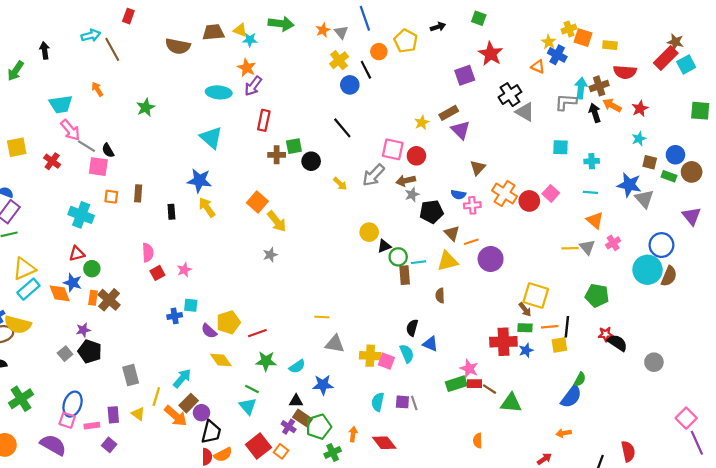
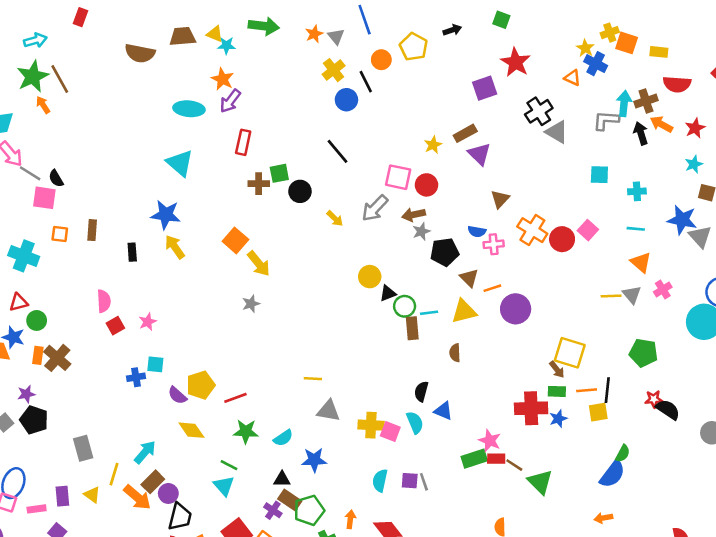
brown line: (112, 49) -> (60, 79), moved
green star: (146, 107) -> (33, 76), moved, size x1.4
green triangle: (511, 403) -> (540, 482), turned 40

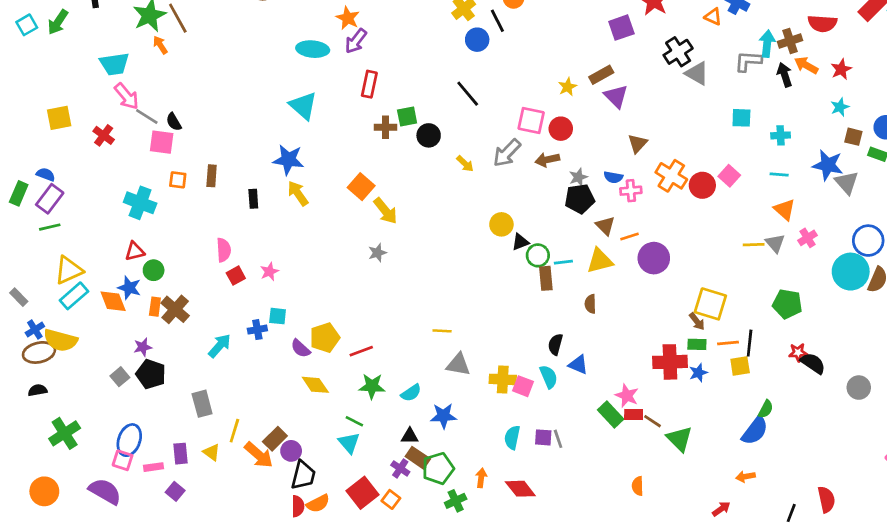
gray star: (421, 231) -> (578, 177), moved
cyan arrow: (145, 452) -> (220, 346), moved
green rectangle: (474, 459) -> (611, 414), turned 65

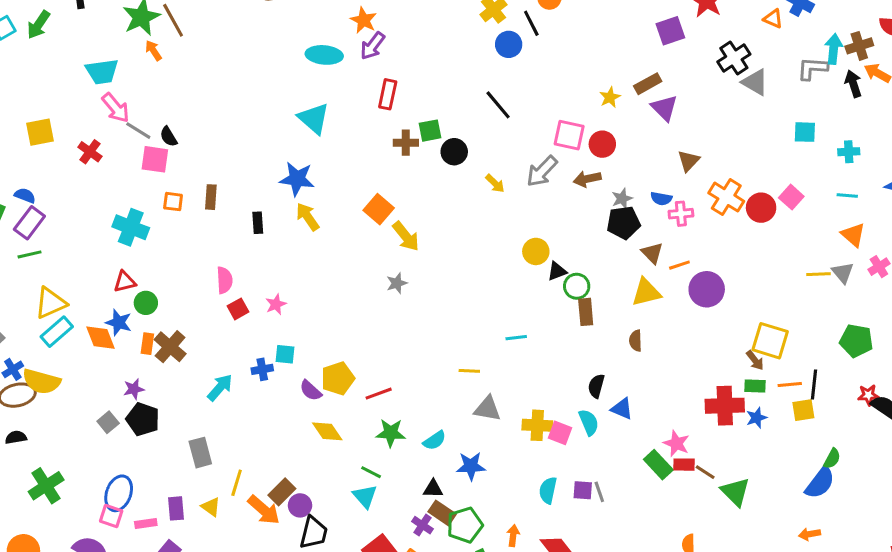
cyan line: (563, 262) -> (516, 338), moved

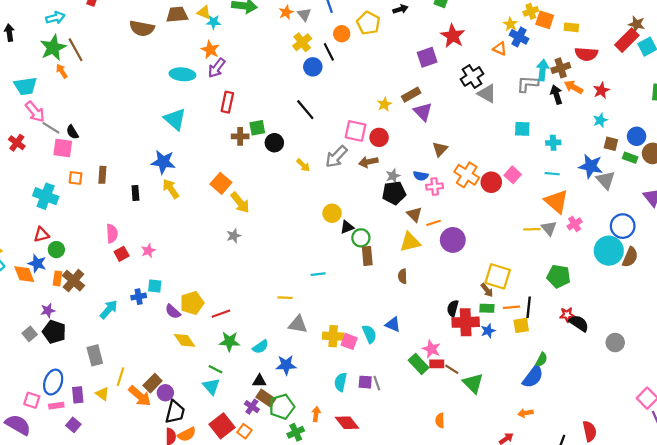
orange triangle: (853, 235) -> (556, 201), size x1.4
black semicircle: (596, 386) -> (453, 308), moved
blue ellipse: (119, 493) -> (53, 382), moved

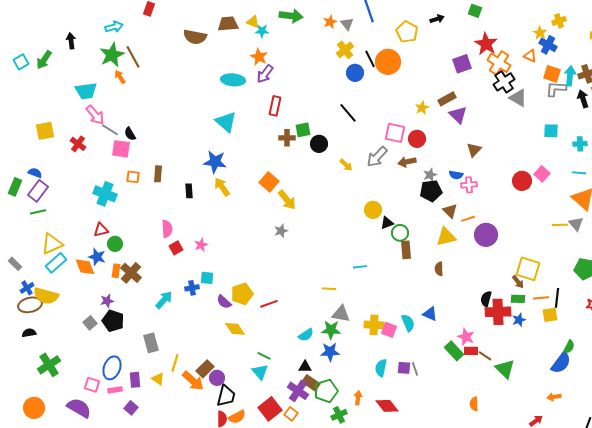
orange square: (545, 20) -> (552, 74), moved
orange circle: (342, 34) -> (388, 62), moved, size x1.6
orange cross: (467, 175) -> (499, 63), moved
green star: (229, 341) -> (331, 330), moved
purple cross: (252, 407) -> (298, 391), size x1.5

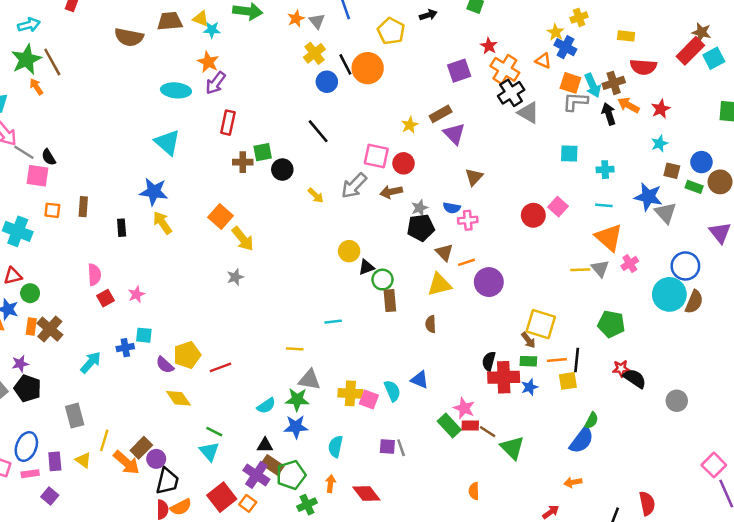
red star: (486, 44) -> (489, 46), size x0.6
cyan arrow: (570, 76) -> (593, 85), turned 150
cyan semicircle: (381, 368) -> (335, 446), moved

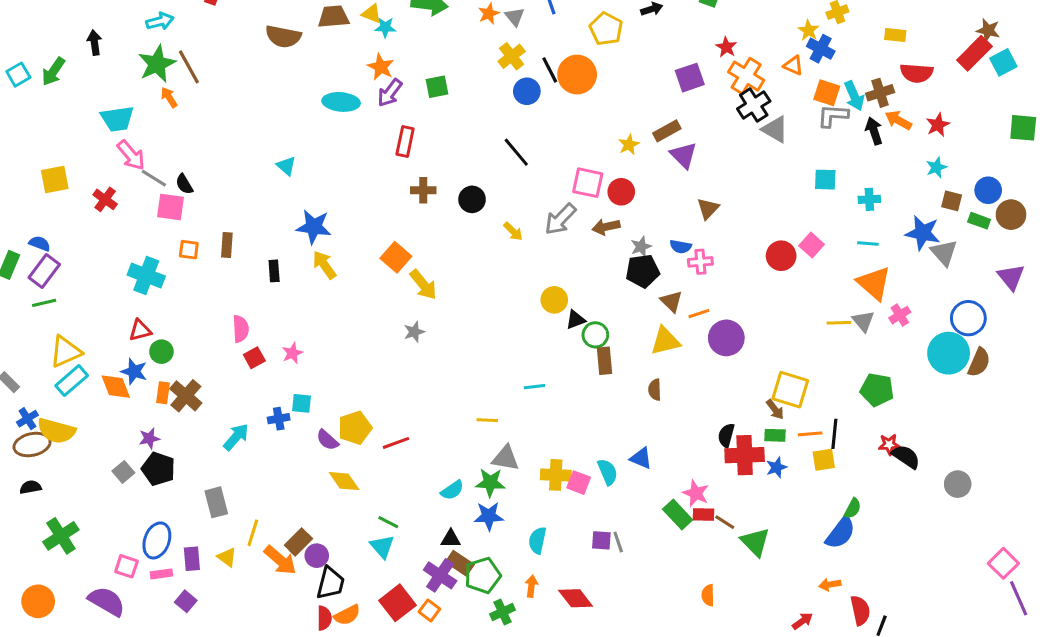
cyan triangle: (167, 142) -> (286, 166), moved, size x0.6
green square: (263, 152) -> (437, 87), moved
red semicircle: (647, 503) -> (860, 610), moved

